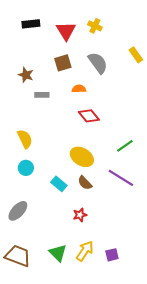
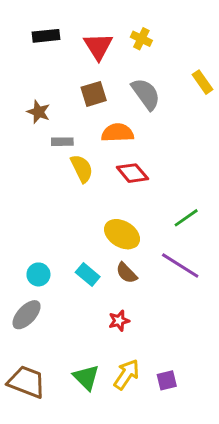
orange semicircle: (79, 89) -> (118, 133), size x1.5
yellow semicircle: (25, 139) -> (82, 169), moved
cyan circle: (26, 168) -> (38, 274), moved

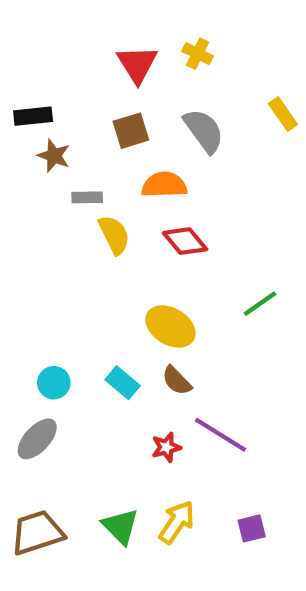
black rectangle: (46, 36) -> (33, 116), moved
purple line: (180, 266) -> (220, 435), moved
purple square: (167, 380) -> (252, 528), moved
brown trapezoid: (27, 382) -> (37, 533), turned -39

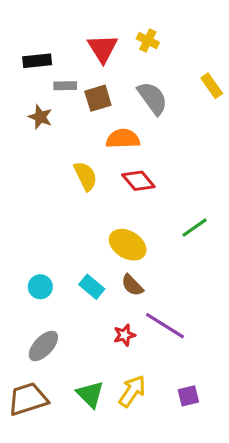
black rectangle: (33, 116) -> (37, 61), moved
gray rectangle: (87, 197) -> (65, 86), moved
gray ellipse: (37, 439) -> (43, 346), moved

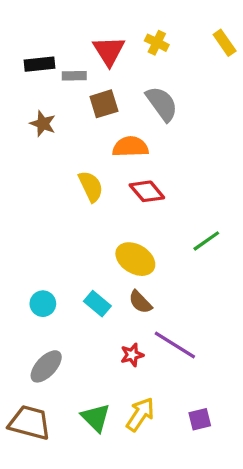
gray rectangle: (65, 86) -> (74, 76), moved
yellow rectangle: (212, 86) -> (225, 43), moved
brown trapezoid: (28, 399) -> (30, 423), turned 33

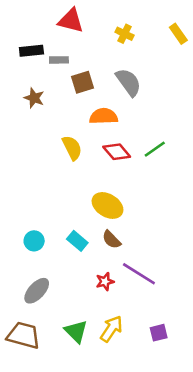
red triangle: (109, 51) -> (71, 21), moved, turned -44
green line: (206, 241) -> (155, 149), moved

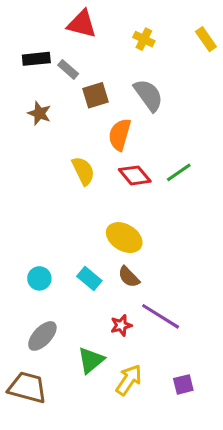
gray rectangle: (59, 60) -> (68, 69), turned 42
orange semicircle: (104, 116) -> (120, 135), turned -72
green triangle: (76, 331) -> (91, 360), moved, turned 35

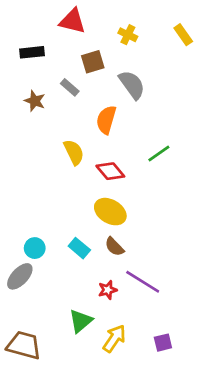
gray rectangle: (68, 69) -> (70, 87), moved
brown square: (95, 95) -> (93, 62), moved
red diamond: (135, 175) -> (110, 171), moved
gray ellipse: (42, 336) -> (20, 276), moved

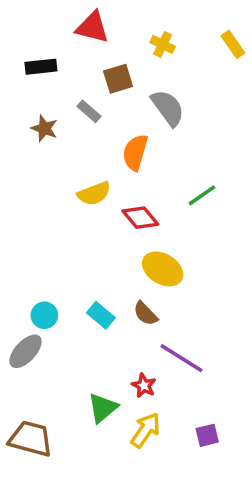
yellow semicircle: (74, 152) -> (94, 194), turned 95
yellow ellipse: (110, 212) -> (163, 269), moved
red star: (108, 290) -> (144, 386), moved, turned -30

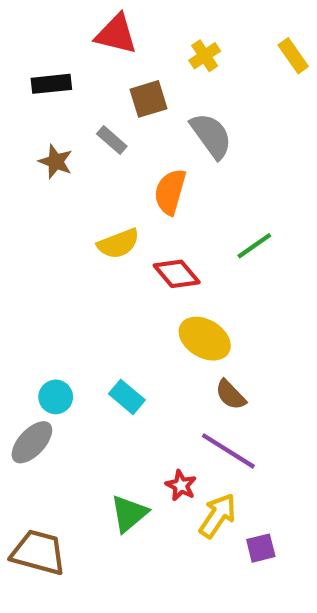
yellow cross: (163, 44) -> (205, 56), turned 30
brown semicircle: (146, 314) -> (231, 395), moved
yellow arrow: (146, 430) -> (218, 516), moved

